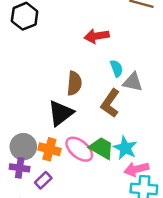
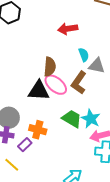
black triangle: (61, 113) -> (39, 91), turned 40
orange cross: (49, 149) -> (38, 130), moved
pink ellipse: (79, 149) -> (56, 85), moved

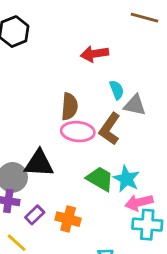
pink ellipse: (56, 85) -> (78, 132), turned -35
black triangle: (39, 91) -> (39, 163), moved
orange cross: (38, 130) -> (68, 219), moved

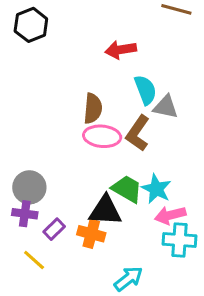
cyan semicircle: (117, 90) -> (145, 90), size x1.4
black triangle: (39, 163) -> (105, 211), moved

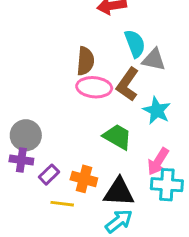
cyan star: (156, 189) -> (157, 111), moved
black triangle: (105, 211) -> (119, 192), moved
pink arrow: (170, 215) -> (158, 161), turned -44
yellow line: (34, 260) -> (62, 204), moved, turned -35

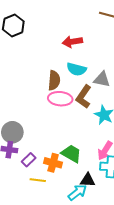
cyan semicircle: (135, 44) -> (76, 69), moved, turned 126
green trapezoid: (117, 137) -> (71, 154), moved
black triangle: (119, 192) -> (88, 180), moved, size x0.7

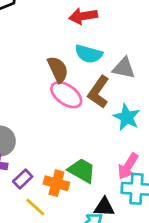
brown semicircle: (54, 80) -> (58, 69), turned -30
pink ellipse: (60, 99) -> (66, 95), turned 30
yellow line: (38, 180) -> (35, 207), turned 35

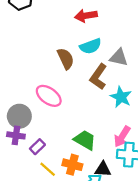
cyan semicircle: (89, 54) -> (90, 46), turned -35
pink ellipse: (66, 95) -> (49, 96), moved
orange cross: (56, 183) -> (72, 165), moved

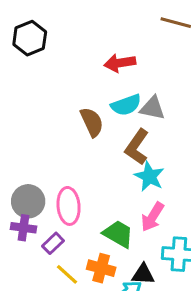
gray triangle: (119, 57) -> (152, 108), moved
pink ellipse: (49, 96) -> (69, 206), moved, turned 50
cyan star: (121, 97) -> (149, 176), moved
pink arrow: (122, 137) -> (152, 217), moved

